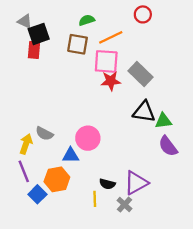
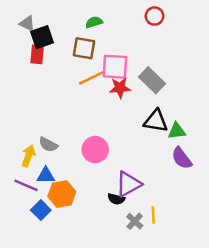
orange line: (111, 37) -> (91, 78), moved
blue triangle: (71, 155) -> (46, 175), moved
purple line: (24, 171) -> (26, 185), turned -45
purple triangle: (136, 183) -> (129, 184), moved
yellow line: (95, 199) -> (153, 215), moved

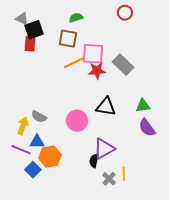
black triangle: (156, 121) -> (106, 107), moved
black semicircle: (116, 199) -> (94, 161), turned 88

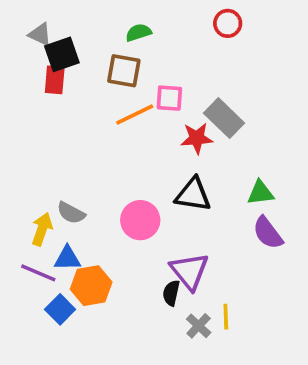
pink square: (93, 54) -> (169, 98), size x0.7
red star: (97, 71) -> (197, 138), moved
purple triangle: (104, 149) -> (189, 271), turned -40

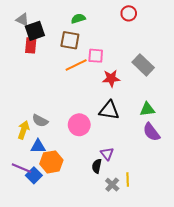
gray rectangle: (224, 118) -> (143, 65), moved
purple triangle: (189, 271) -> (107, 154), size x0.6
purple line: (38, 273) -> (21, 168), moved

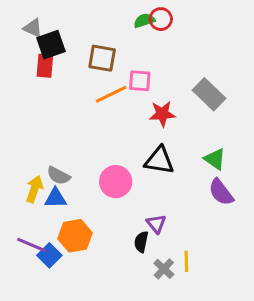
red circle: (129, 13) -> (161, 19), moved
green semicircle: (78, 19) -> (144, 21), moved
green triangle: (147, 109) -> (215, 159), turned 42
blue triangle: (38, 146) -> (55, 198), moved

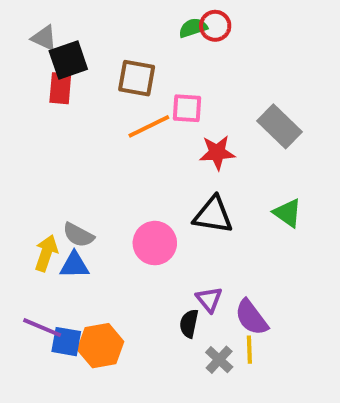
purple semicircle: (221, 192) -> (251, 317), moved
orange hexagon: (75, 236) -> (101, 346), moved
blue square: (49, 255) -> (66, 342), turned -35

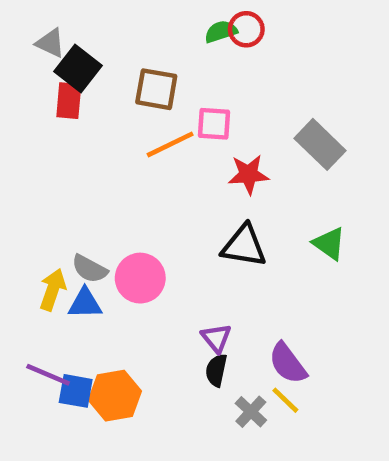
black square: (68, 60) -> (78, 68), turned -33
pink circle: (155, 243) -> (140, 278), moved
purple triangle: (209, 299) -> (216, 338), moved
yellow line: (249, 350) -> (285, 400), turned -44

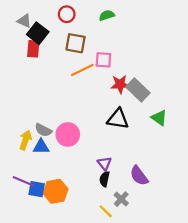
red circle: (246, 29) -> (67, 14), moved
gray rectangle: (320, 144) -> (138, 90), moved
yellow line: (285, 400) -> (106, 211), moved

